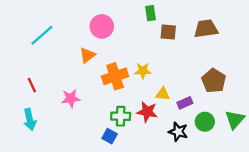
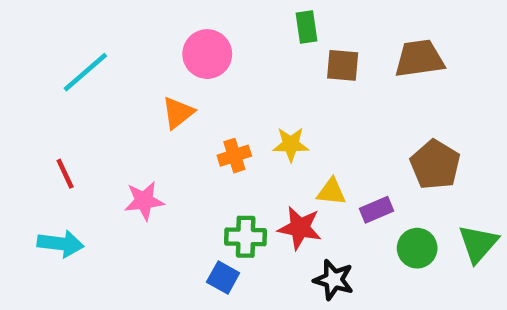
orange cross: (115, 76) -> (234, 156), size x0.6
cyan arrow: (30, 120) -> (61, 244), turned -70
black star: (178, 132) -> (334, 280), moved

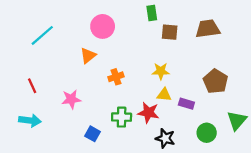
yellow star: (291, 144) -> (161, 71), moved
purple rectangle: (377, 210) -> (186, 104), turned 40
green circle: (417, 248) -> (207, 133), moved
blue square: (223, 277) -> (93, 134), moved

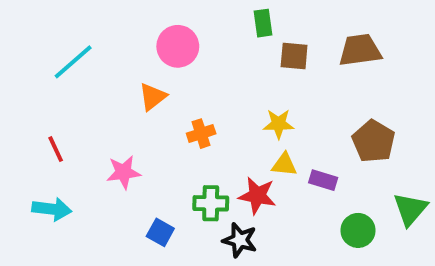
black star: (165, 138) -> (240, 240), moved

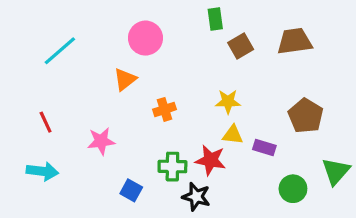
brown square: (294, 56) -> (241, 46), turned -35

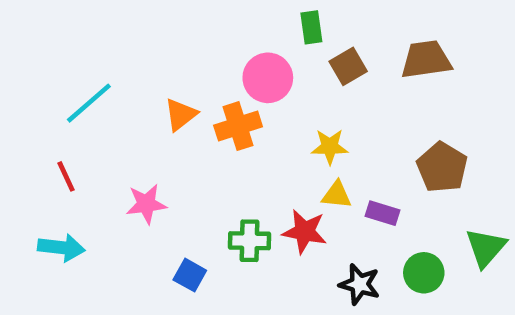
pink circle: (145, 38) -> (268, 78), moved
cyan line: (60, 51) -> (89, 103), moved
orange cross: (165, 109) -> (238, 126), moved, size x1.4
black star: (196, 197) -> (360, 284), moved

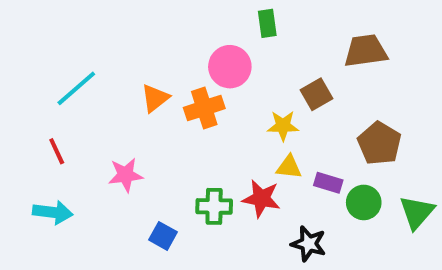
brown square: (348, 66) -> (316, 94), moved
green circle: (424, 273) -> (364, 202), moved

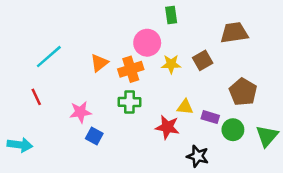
yellow star: (283, 126) -> (171, 64), moved
green cross: (214, 206) -> (130, 102), moved
cyan arrow: (53, 212) -> (20, 145), moved
blue square: (163, 236) -> (94, 136), moved

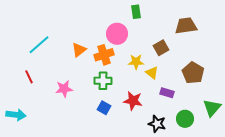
yellow star: (171, 64) -> (136, 62), moved
yellow triangle: (185, 107) -> (152, 73), moved, turned 32
green circle: (233, 130) -> (185, 119), moved
blue square: (94, 136) -> (104, 108), moved

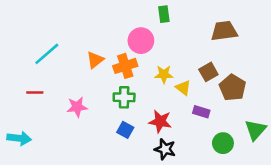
brown square: (161, 48) -> (208, 72), moved
red line: (29, 77) -> (35, 92), turned -64
black star: (157, 124) -> (165, 149), moved

